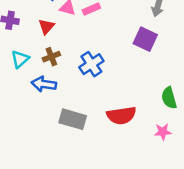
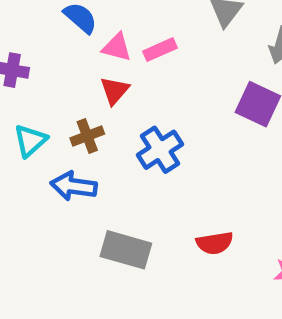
red triangle: (46, 27) -> (114, 91), moved
red semicircle: (121, 115) -> (215, 243), size x0.7

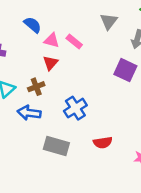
pink rectangle: (160, 50) -> (74, 42), turned 63
blue cross: (160, 150) -> (75, 108), moved

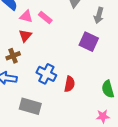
blue cross: (75, 108) -> (46, 74), turned -30
red semicircle: (103, 143) -> (70, 84), moved, turned -70

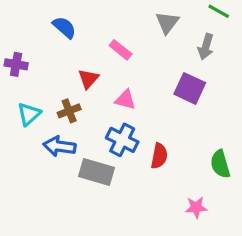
pink triangle: (26, 16) -> (125, 100), moved
gray rectangle: (30, 106) -> (96, 172), moved
pink star: (103, 116) -> (196, 207), moved

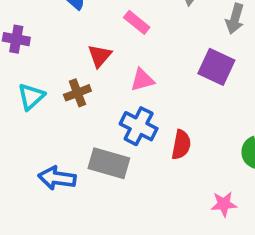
pink triangle: (125, 100) -> (142, 80), turned -30
blue arrow: (59, 146) -> (57, 178), moved

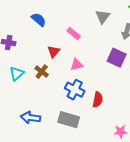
brown cross: (77, 93) -> (42, 72), turned -32
gray rectangle: (109, 163) -> (69, 120), moved

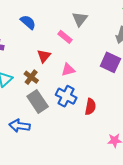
gray triangle: (103, 17) -> (80, 19), moved
gray rectangle: (69, 120) -> (38, 101), moved, turned 40

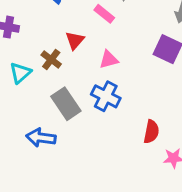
brown cross: (31, 77) -> (51, 60), moved
red semicircle: (90, 107) -> (151, 132), moved

